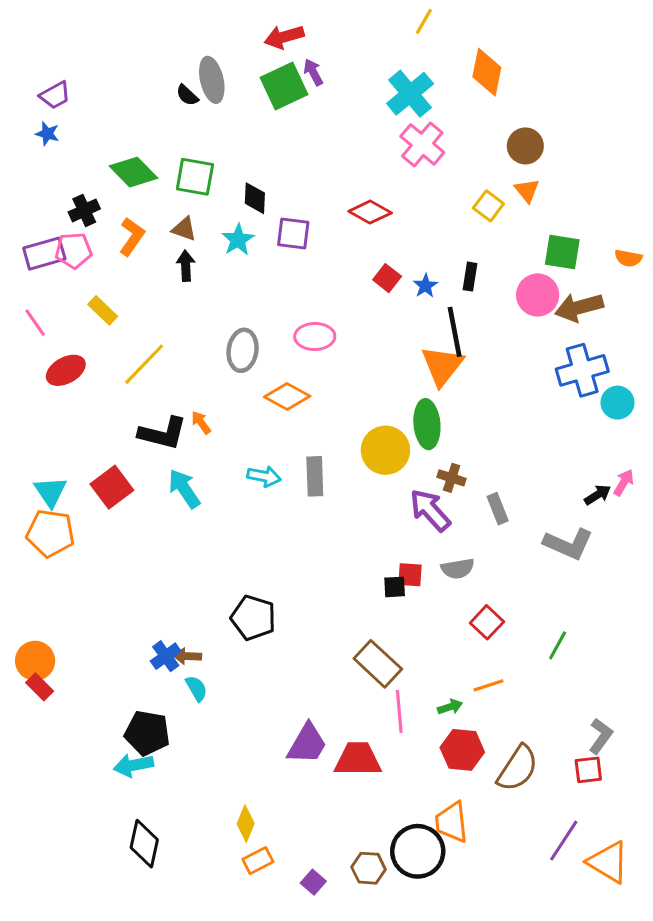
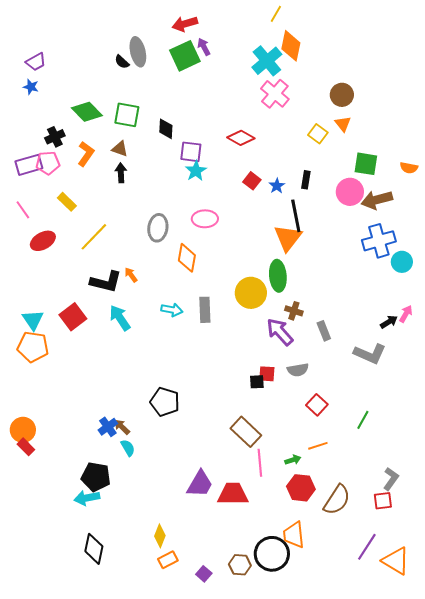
orange diamond: (487, 72) -> (291, 46), moved
cyan star: (238, 240) -> (196, 171), moved
orange diamond: (287, 396) -> (187, 258), turned 72
brown arrow: (187, 656) -> (122, 427), turned 42

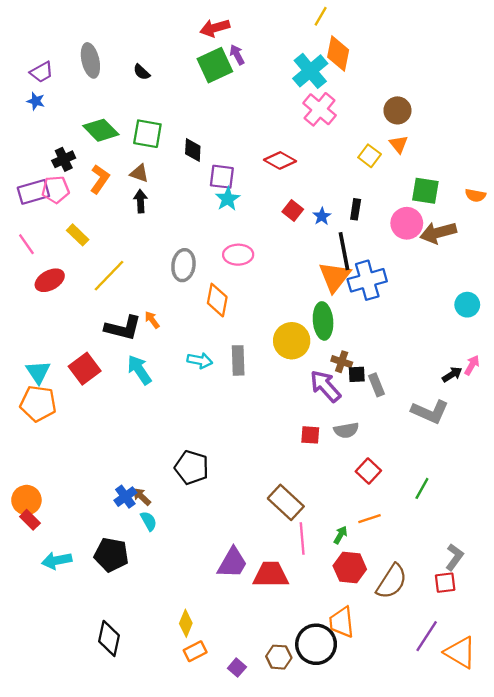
gray ellipse: (138, 52) -> (90, 60), moved
blue cross: (379, 241) -> (367, 280), moved
black square: (257, 382) -> (357, 374), moved
green arrow: (293, 460) -> (340, 535), turned -42
cyan arrow: (87, 498) -> (57, 561), moved

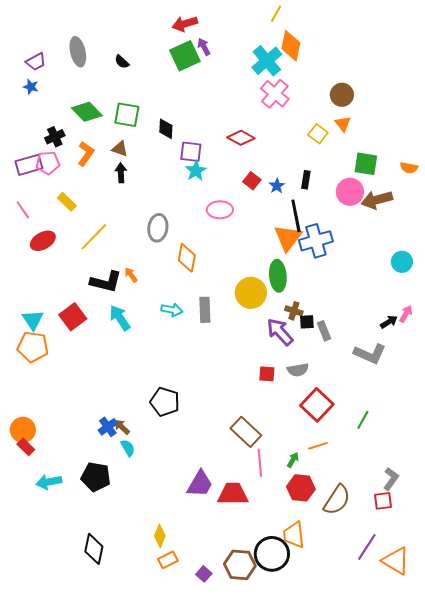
pink ellipse: (238, 255) -> (220, 210), moved
red square: (368, 471) -> (317, 405), size x1.5
brown hexagon: (279, 657) -> (240, 565), size x1.4

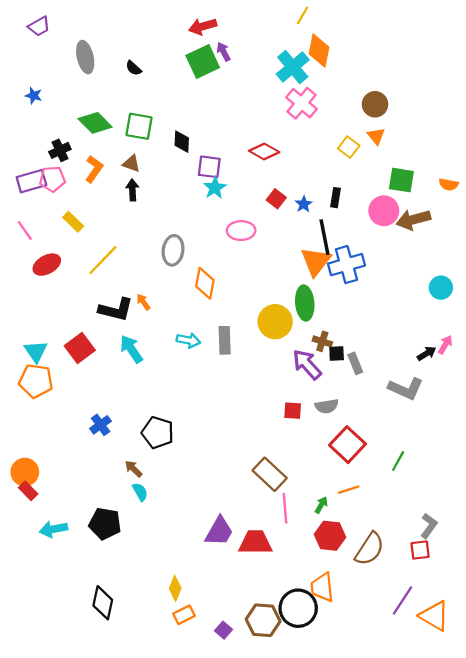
purple trapezoid: (36, 62) -> (39, 26), moved
black pentagon: (165, 402) -> (158, 433), moved
blue cross: (108, 427) -> (101, 425), moved

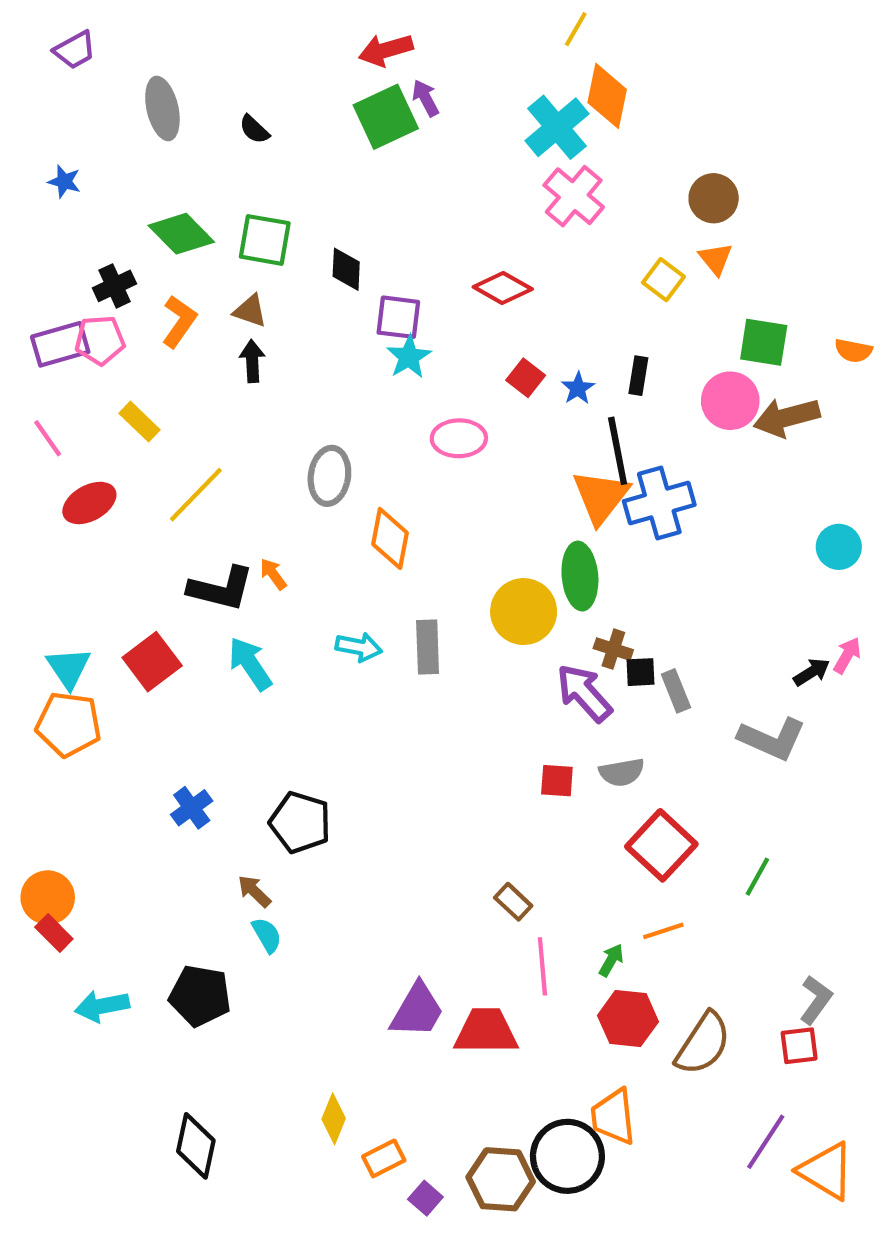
brown rectangle: (270, 474) -> (513, 902), size x0.6
orange rectangle: (184, 615) -> (384, 1158), moved

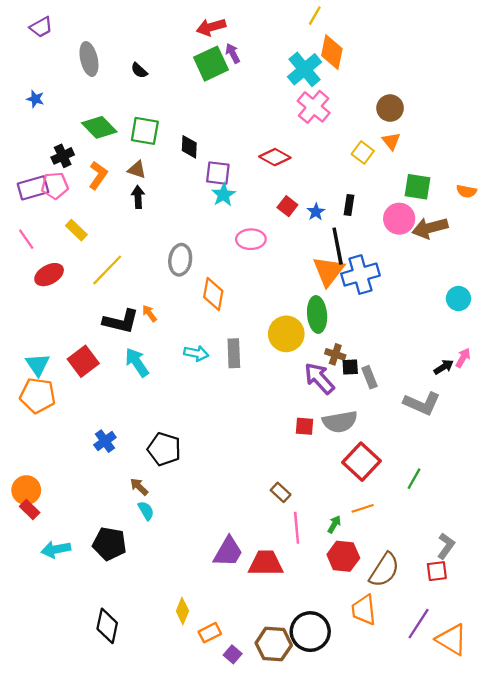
gray semicircle: (622, 772) -> (340, 422), size x1.4
orange trapezoid: (613, 1117) -> (364, 610), moved

